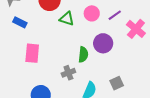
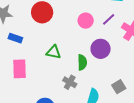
green triangle: (67, 19) -> (54, 52), moved
pink rectangle: (32, 53) -> (19, 69), moved
gray cross: (68, 73) -> (70, 82), turned -32

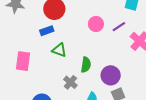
blue rectangle: (15, 38) -> (47, 31), moved, turned -48
purple circle: (101, 49) -> (111, 75), moved

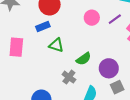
pink rectangle: (23, 61) -> (16, 47), moved
green semicircle: (86, 65) -> (84, 59), turned 49

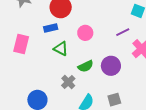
pink circle: (92, 18) -> (85, 33), moved
purple circle: (109, 68) -> (111, 66), moved

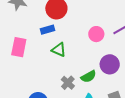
pink circle: (85, 33) -> (96, 34), moved
green semicircle: (86, 66) -> (88, 77), moved

